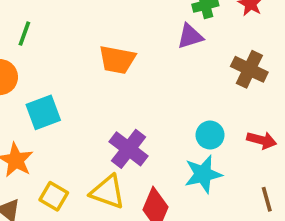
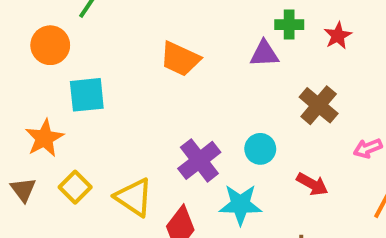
cyan circle: (210, 135) -> (260, 149), moved
purple cross: (129, 149) -> (199, 160), moved

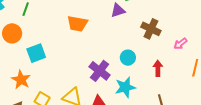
red arrow: (312, 184) -> (158, 68), turned -105

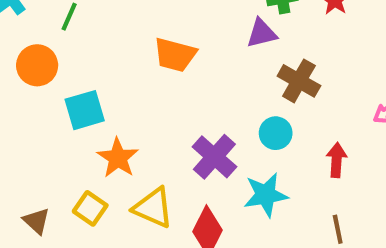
brown cross: (151, 29) -> (299, 81), moved
orange star: (21, 80) -> (118, 158), moved

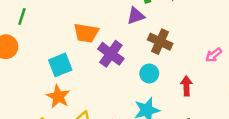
cyan square: (85, 110) -> (60, 65), moved
purple cross: (214, 157) -> (111, 54), moved

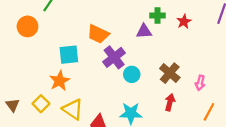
brown cross: (160, 42) -> (170, 73), moved
pink arrow: (214, 55) -> (200, 83), turned -56
cyan circle: (149, 73) -> (132, 74), moved

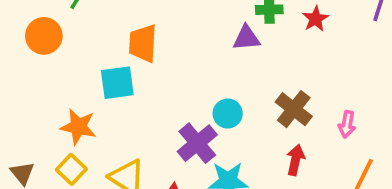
orange trapezoid: (98, 34) -> (143, 43), moved, turned 70
purple cross: (114, 57) -> (197, 143), moved
orange star: (60, 81) -> (78, 127), moved, turned -30

